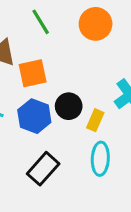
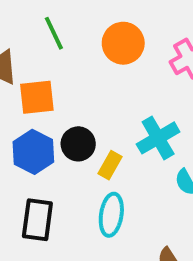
black rectangle: (43, 169) -> (37, 220), turned -40

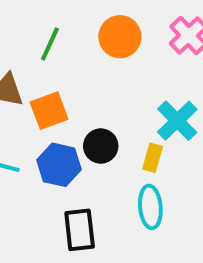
green line: (54, 33) -> (50, 44), turned 64
yellow rectangle: (110, 165) -> (153, 158), moved

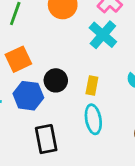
cyan cross: (177, 121) -> (103, 35), moved

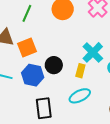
cyan cross: (103, 35) -> (93, 52), moved
cyan ellipse: (93, 119) -> (80, 96), turned 70

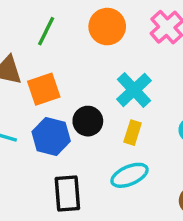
cyan cross: (93, 52) -> (134, 90), moved

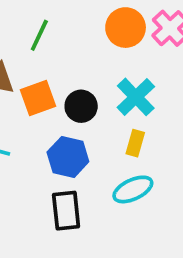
orange circle: (107, 27) -> (126, 28), moved
black circle: (88, 121) -> (81, 106), moved
blue hexagon: (51, 136) -> (68, 157), moved

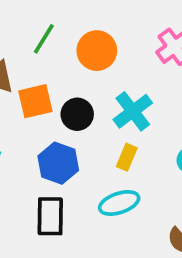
orange circle: (126, 28) -> (97, 51), moved

